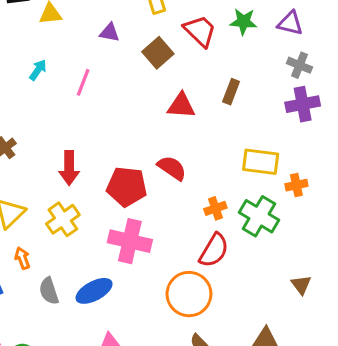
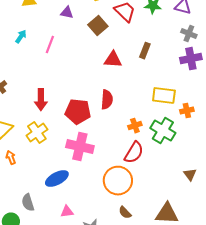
red semicircle: (172, 168) -> (107, 100), turned 60
gray semicircle: (49, 291) -> (28, 203), moved

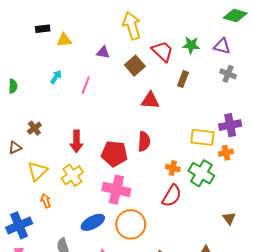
brown rectangle: (145, 51) -> (183, 79), moved
purple cross: (191, 59) -> (230, 125), moved
orange cross: (135, 126) -> (173, 168), turned 32
orange circle: (118, 181) -> (131, 224), moved

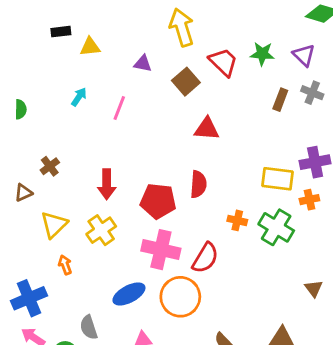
purple triangle: (222, 46) -> (304, 55), turned 30
brown rectangle: (183, 79) -> (280, 100), moved
red semicircle: (172, 196) -> (205, 258), moved

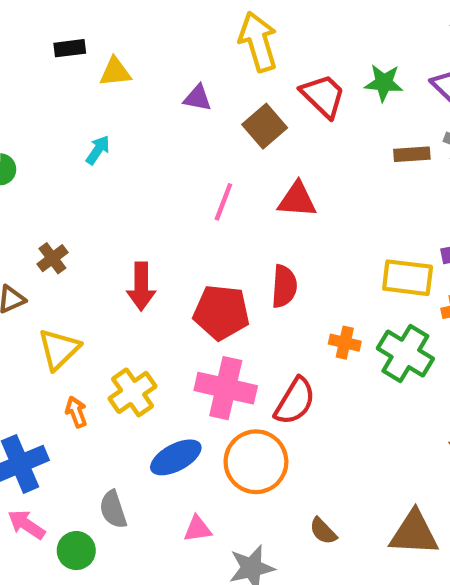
brown rectangle: (280, 100) -> (412, 154), turned 65
pink line: (119, 108) -> (223, 202), moved
yellow cross: (101, 230) -> (133, 392), moved

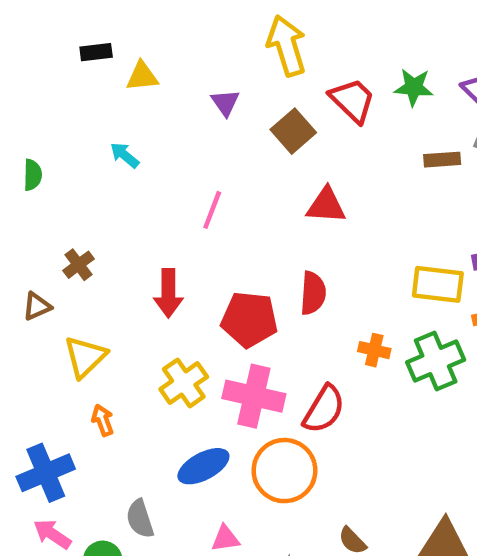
purple triangle: (197, 98) -> (225, 103), turned 44
cyan arrow: (98, 150) -> (125, 155), turned -84
pink line: (223, 202) -> (212, 210), moved
green cross: (405, 353) -> (436, 361), turned 36
yellow cross: (133, 392) -> (184, 383), moved

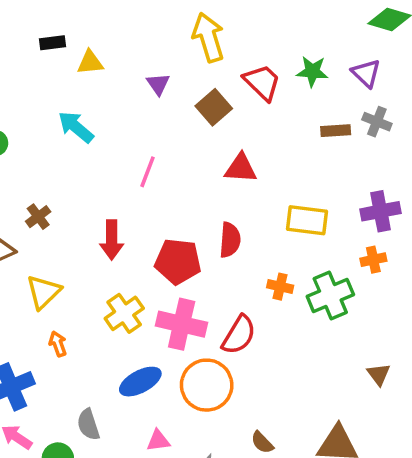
cyan arrow: (125, 155) -> (76, 127), size x1.5
yellow rectangle: (438, 284) -> (307, 220), moved

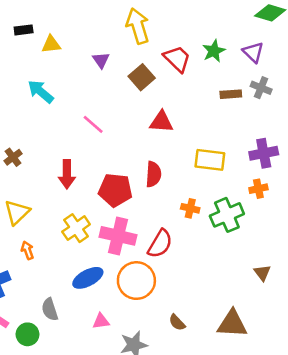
green star: (312, 71) -> (214, 51), turned -30
pink line: (147, 172) -> (93, 124), turned -70

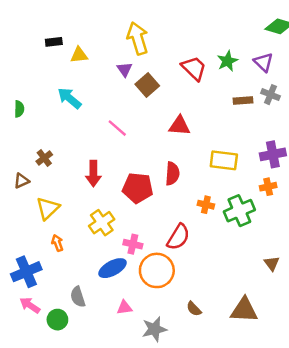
yellow arrow: (138, 26) -> (138, 38), moved
brown square: (142, 77) -> (147, 85), moved
pink cross: (118, 236) -> (133, 244), moved, size x0.6

